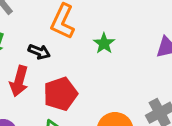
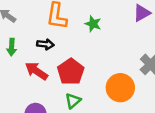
red arrow: (19, 81) -> (36, 71), turned 125

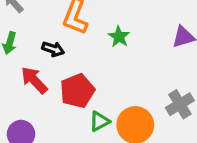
green triangle: (73, 101) -> (99, 121), moved

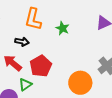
green triangle: (99, 121) -> (25, 85), moved

